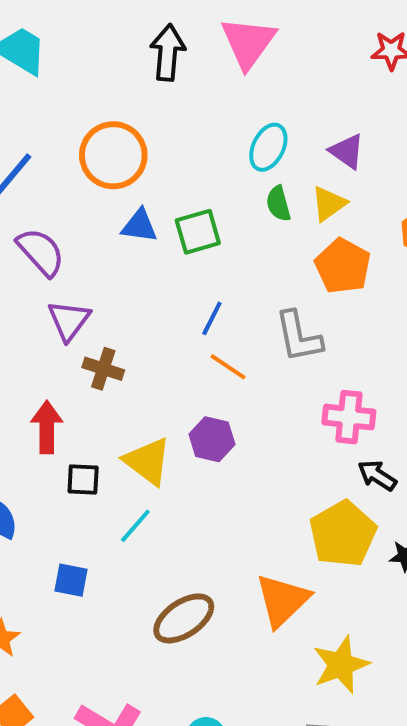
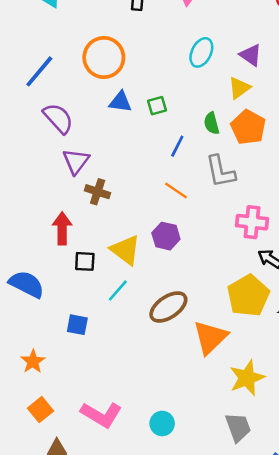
green semicircle: (278, 204) -> (211, 123), moved
green square: (198, 232) -> (157, 106), size x0.7
blue line: (212, 318) -> (177, 146), moved
brown ellipse: (184, 618) -> (168, 307), moved

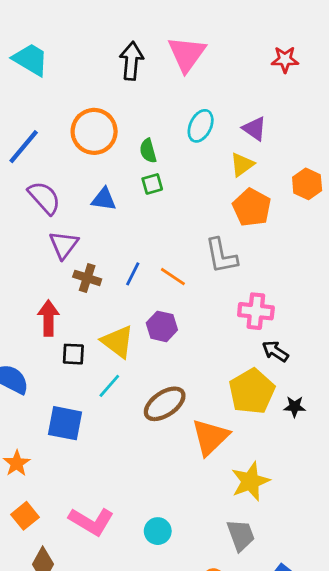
blue triangle: (120, 102) -> (104, 199), moved
green semicircle: (211, 123) -> (148, 151), moved
blue line: (177, 146) -> (133, 274), moved
blue square: (77, 325) -> (65, 423), size x1.5

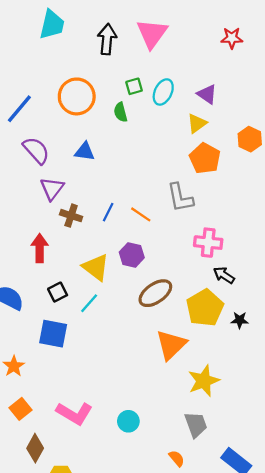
cyan trapezoid: (30, 59) -> (52, 25), moved, turned 72
green square: (152, 184) -> (134, 86), moved
black square: (73, 354) -> (58, 292), moved, turned -30
brown ellipse: (165, 404) -> (155, 293), moved

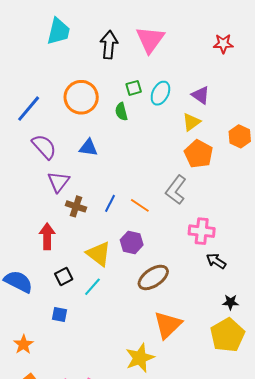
gray L-shape: (180, 198) -> (176, 190), turned 48
yellow pentagon: (205, 308) -> (227, 335), moved
blue square: (53, 334) -> (60, 315), size x0.6
yellow star: (204, 381) -> (140, 358), moved

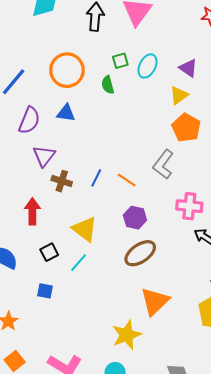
purple semicircle: (44, 147) -> (29, 120), turned 64
blue triangle: (88, 148) -> (66, 113), moved
purple hexagon: (132, 242) -> (135, 218), moved

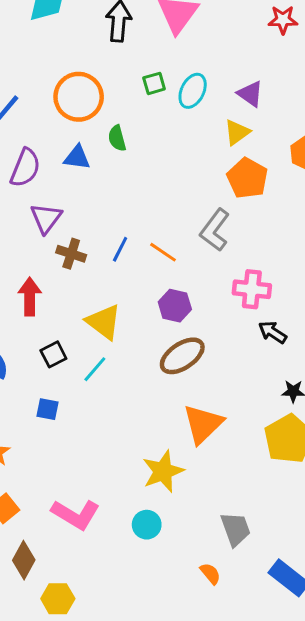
green semicircle: (108, 85) -> (117, 138), moved

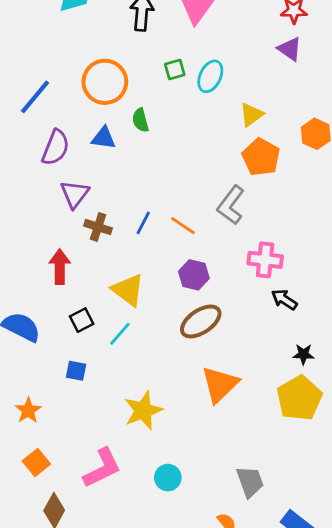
purple triangle: (250, 94) -> (290, 49), moved
yellow star: (163, 471) -> (143, 410), moved
pink L-shape: (76, 514) -> (102, 468), turned -57

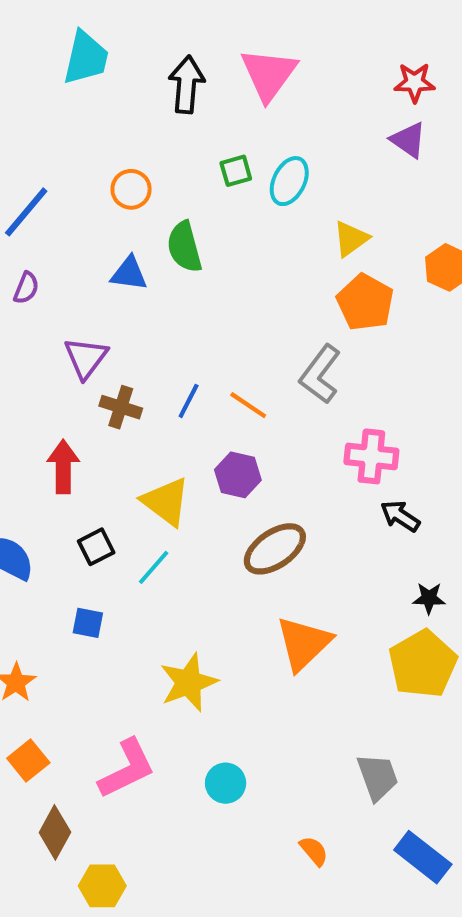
orange circle: (105, 82) -> (131, 189), size x0.6
green semicircle: (140, 120) -> (184, 247), size x1.4
purple semicircle: (56, 148) -> (26, 288), moved, size x0.6
purple hexagon: (194, 275) -> (238, 475), moved
gray trapezoid: (250, 482) -> (378, 777), moved

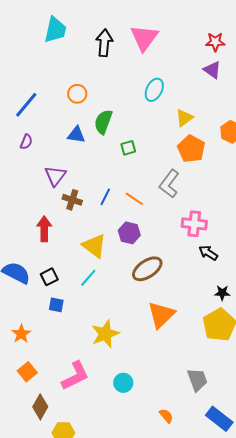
green square: (236, 171) -> (128, 148), moved
green semicircle: (184, 247) -> (103, 122), turned 35
black square: (96, 547) -> (49, 277), moved

